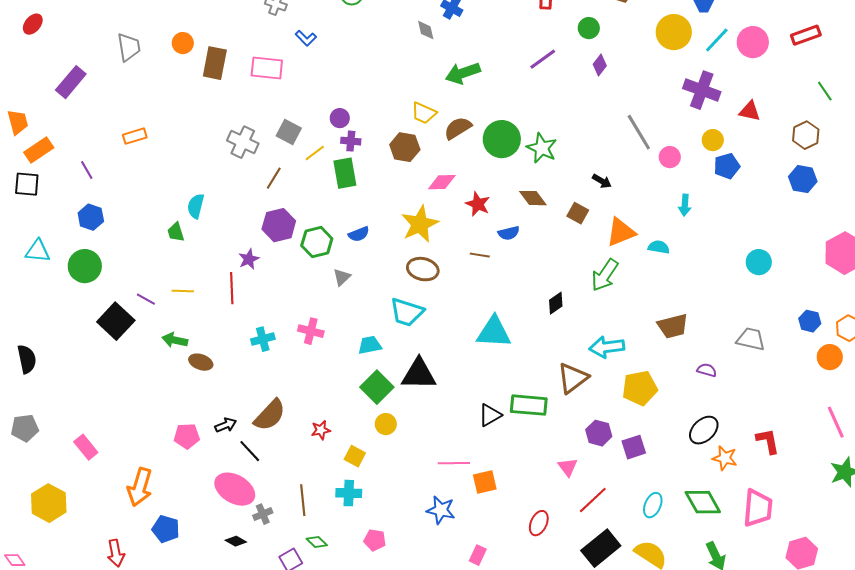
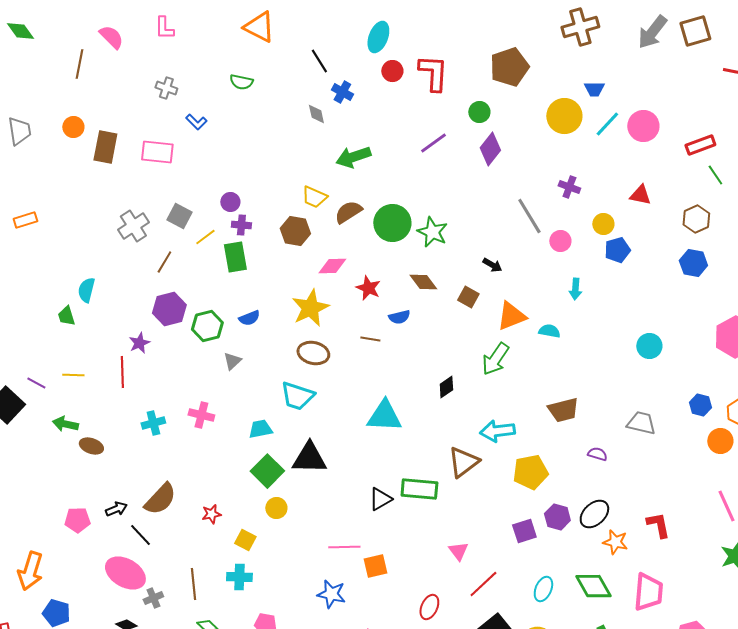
red rectangle: (806, 35) -> (700, 145), moved
purple diamond: (600, 65) -> (490, 149), size x1.5
purple cross: (702, 90) -> (569, 187), moved, size x0.6
gray cross: (243, 142) -> (133, 226), turned 32
purple hexagon: (599, 433) -> (557, 517), moved

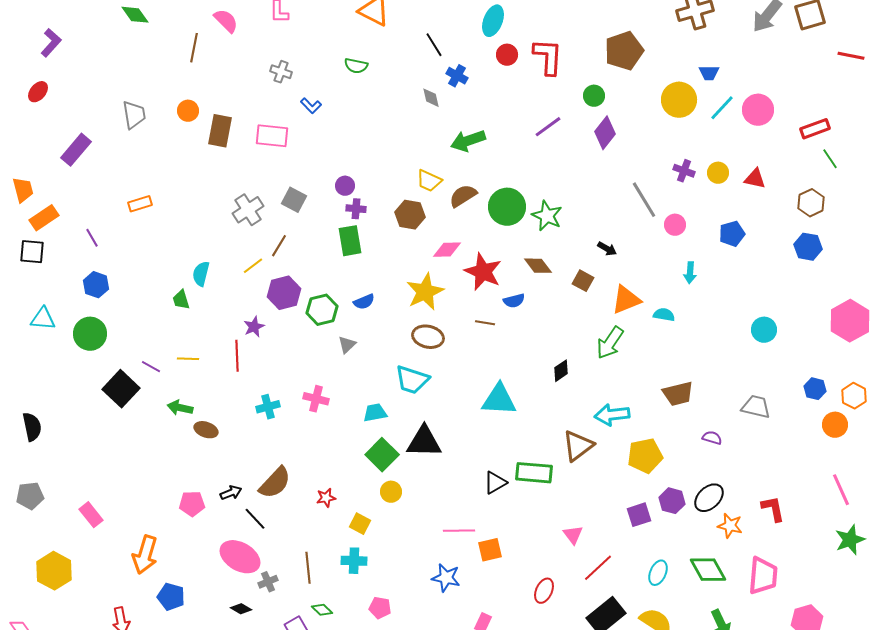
yellow circle: (603, 224) -> (718, 173), moved
yellow line: (205, 237) -> (253, 266), moved
red star: (368, 288) -> (483, 272), size x1.5

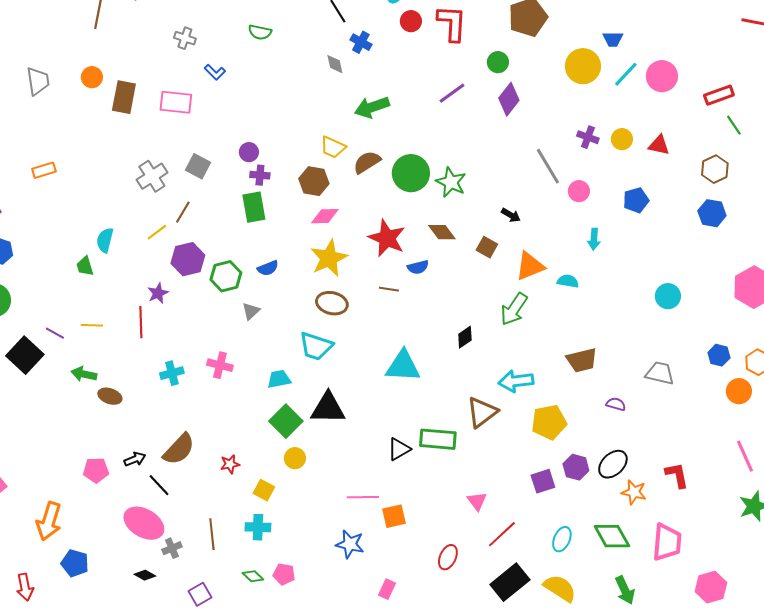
pink diamond: (447, 250) -> (325, 216), moved
green diamond: (322, 610) -> (253, 576), moved

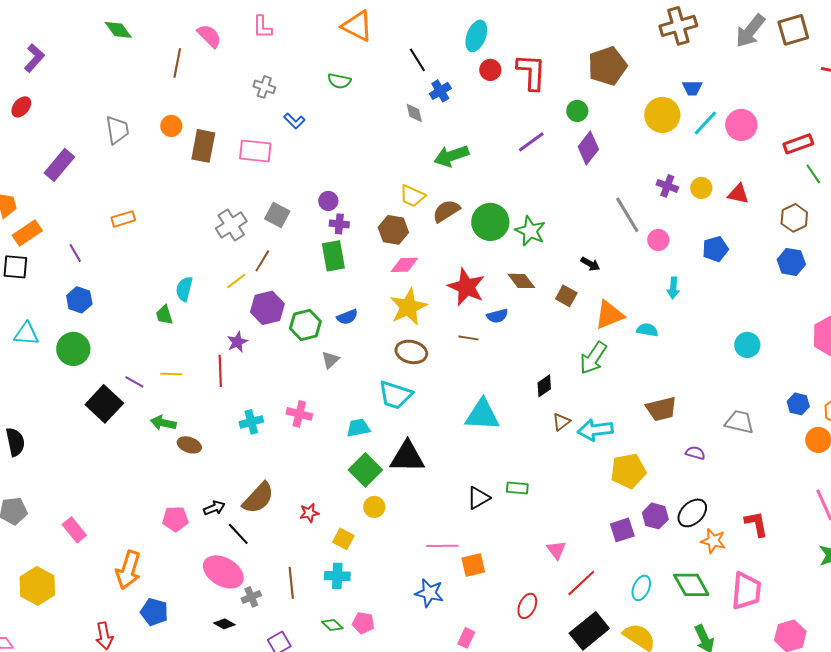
blue cross: (361, 42) -> (440, 91), turned 30
brown triangle: (482, 412) -> (561, 422), moved, size x0.6
green rectangle: (438, 439) -> (517, 488), size x0.6

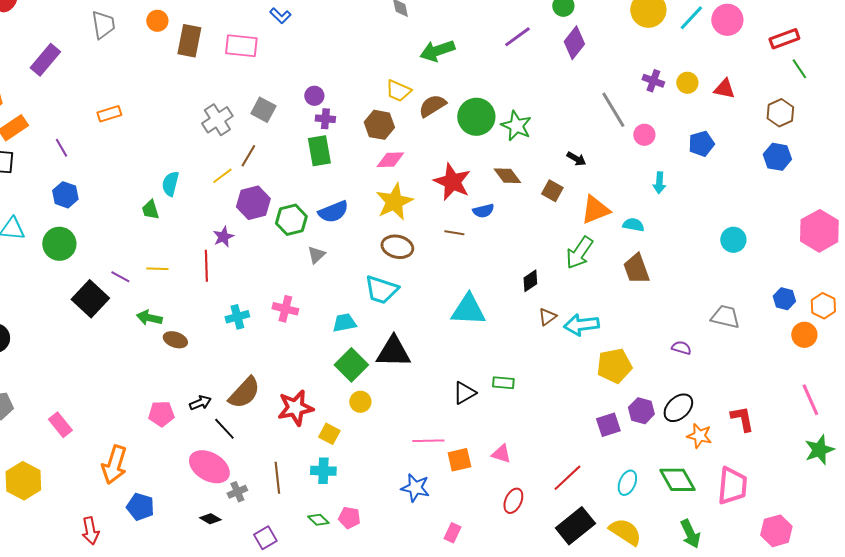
blue semicircle: (347, 317) -> (333, 212), size x1.4
brown trapezoid: (661, 409) -> (636, 269), moved, turned 84
red star: (309, 513) -> (295, 408), size x1.8
pink triangle: (556, 550) -> (501, 454), moved, turned -35

